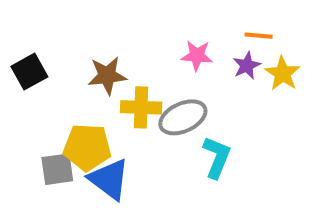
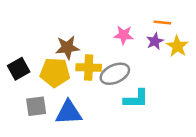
black square: (29, 72) -> (19, 69), moved
yellow pentagon: (87, 147) -> (55, 73), moved
cyan L-shape: (217, 157) -> (136, 99), turned 68
blue triangle: (109, 179) -> (69, 113), turned -40

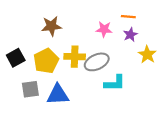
orange line: (162, 22) -> (128, 17), moved
yellow star: (177, 46) -> (147, 55), moved
brown star: (67, 47) -> (51, 26), moved
yellow pentagon: (55, 73) -> (46, 61), turned -30

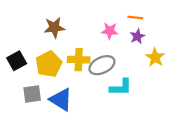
blue triangle: (58, 95) -> (61, 100), turned 35

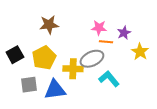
orange line: (135, 18) -> (106, 42), moved
yellow cross: (79, 60) -> (73, 69), moved
cyan L-shape: (121, 87) -> (109, 79), turned -130
blue triangle: (61, 100) -> (55, 90), turned -40

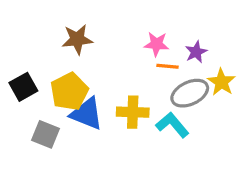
gray ellipse: (92, 59) -> (190, 93), moved
yellow cross: (73, 69) -> (133, 112), moved
gray square: (29, 85) -> (46, 134), turned 30
blue triangle: (55, 90) -> (87, 114), moved, turned 30

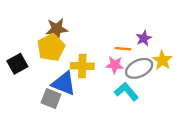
pink star: (156, 44) -> (115, 65), moved
yellow pentagon: (69, 92) -> (51, 48), moved
yellow cross: (133, 112) -> (82, 66), moved
gray square: (46, 134) -> (51, 99), moved

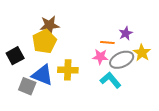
yellow cross: (82, 66) -> (68, 70), moved
blue triangle: (64, 83) -> (42, 75), moved
gray square: (51, 99) -> (27, 86), moved

